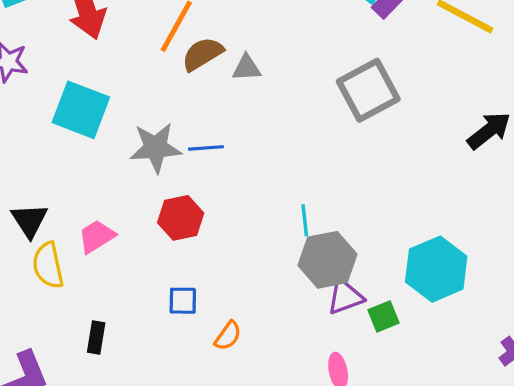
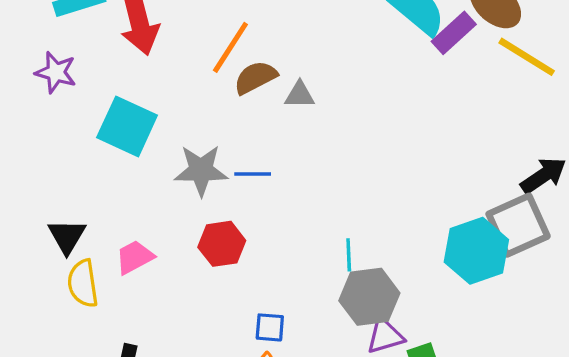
gray square: (368, 90) -> (518, 225), moved
cyan hexagon: (436, 269) -> (476, 251), moved
blue square: (183, 301) -> (270, 327), moved

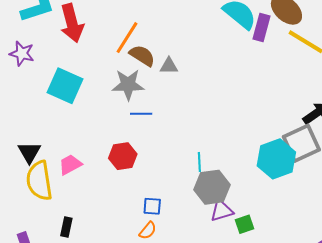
purple rectangle: (454, 33) -> (262, 28), turned -32
brown semicircle: (255, 77) -> (142, 56), turned 60
gray star: (201, 170) -> (128, 85), moved
yellow semicircle: (83, 283) -> (39, 181), size x1.4

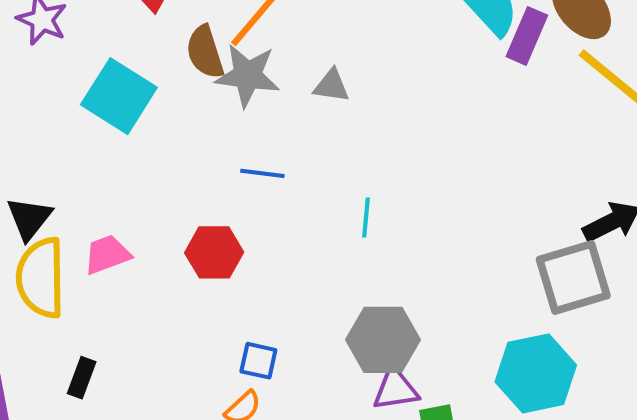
brown semicircle: (142, 56) -> (205, 52), moved, turned -148
gray star: (128, 85) -> (248, 75), moved
cyan hexagon: (276, 159) -> (536, 373), moved
cyan line: (199, 162) -> (366, 217), moved

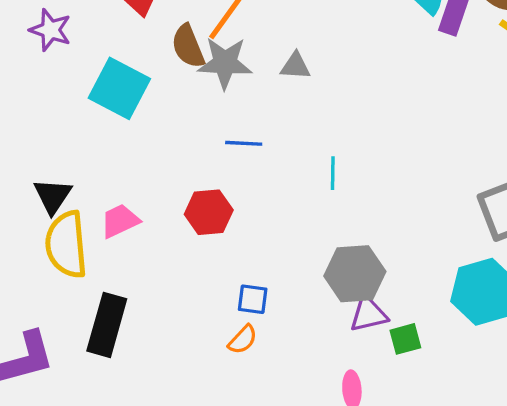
black rectangle: (82, 378) -> (107, 325), size x1.8

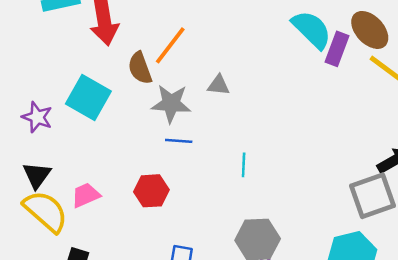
purple star: (50, 30) -> (37, 117), moved
gray star: (225, 63) -> (171, 104), moved
yellow semicircle: (66, 245) -> (46, 211), turned 135

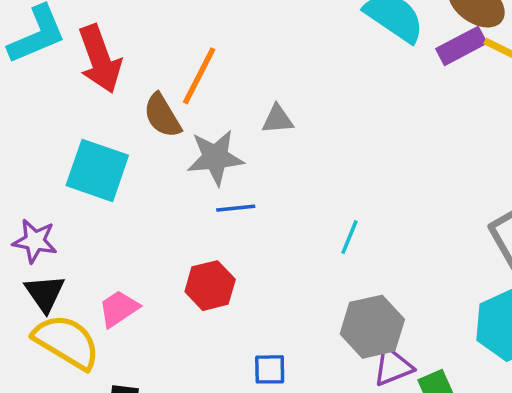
purple rectangle: (337, 49) -> (461, 46), moved, turned 52
purple star: (37, 117) -> (35, 241), moved
cyan line: (244, 165) -> (349, 237), moved, turned 30

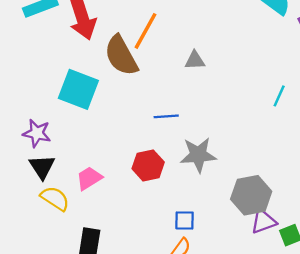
brown semicircle: (162, 116) -> (121, 56), size x1.4
gray star: (215, 158) -> (198, 155), moved
cyan line: (349, 237) -> (279, 96), moved
yellow semicircle: (67, 342) -> (55, 198), size x0.7

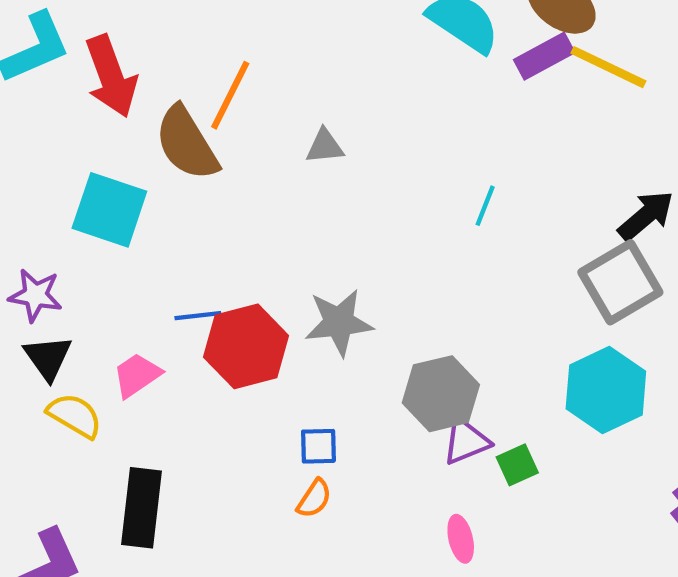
blue line: (166, 116) -> (198, 316), moved
red hexagon: (148, 165) -> (246, 346), size x1.4

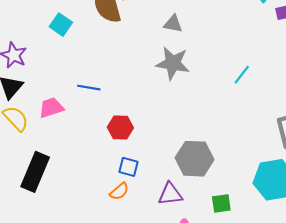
cyan square: (109, 210) -> (61, 25), size x0.6
gray star: (339, 322) -> (173, 63), moved
red hexagon: (246, 346) -> (120, 128), moved, size x0.6
purple triangle: (466, 441) -> (170, 194), moved

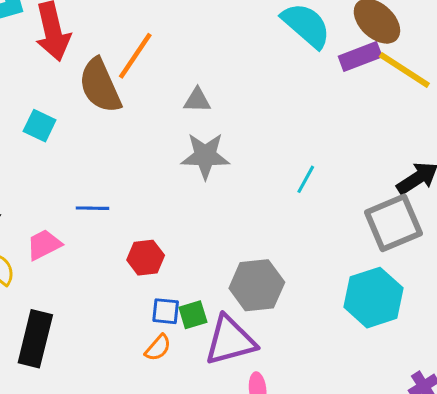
cyan line: (242, 75) -> (306, 179), moved
purple triangle: (170, 194) -> (230, 341), size x1.5
green square: (221, 203) -> (193, 315), moved

